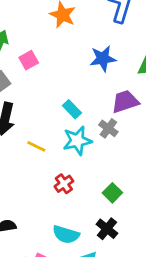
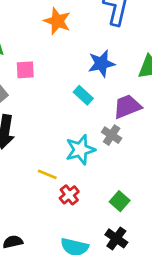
pink square: (29, 60) -> (25, 70), turned 30
cyan rectangle: (72, 109) -> (83, 95), moved
yellow line: (36, 146) -> (47, 174), moved

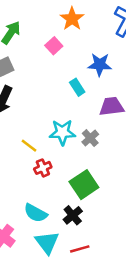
pink square: (25, 70) -> (54, 46), moved, turned 35
gray cross: (112, 135) -> (90, 138), moved
green square: (120, 201) -> (84, 185), size x1.6

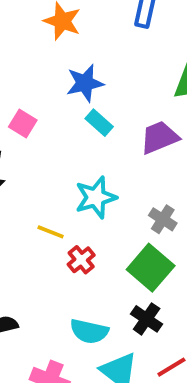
pink square: (54, 46) -> (23, 123), moved
blue star: (100, 65) -> (85, 83), moved
gray cross: (90, 138) -> (163, 219), moved

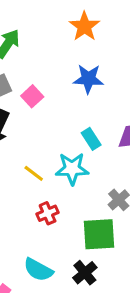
cyan rectangle: (99, 123) -> (91, 139), moved
yellow line: (51, 232) -> (34, 173), moved
green square: (151, 268) -> (99, 234), turned 30

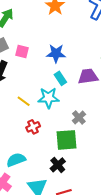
blue star: (88, 79) -> (56, 53), moved
pink square: (32, 96) -> (22, 51), turned -32
cyan semicircle: (38, 270) -> (16, 160), moved, turned 132

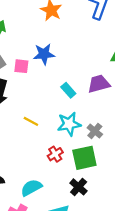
blue star: (56, 53) -> (44, 54), moved
cyan star: (48, 98) -> (69, 124), moved
red cross: (33, 127) -> (55, 154), moved

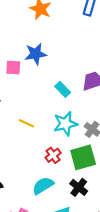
cyan semicircle: (31, 188) -> (43, 186), moved

